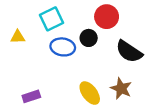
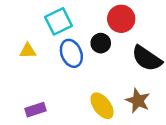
yellow triangle: (18, 37) -> (28, 51), moved
blue ellipse: (63, 47) -> (71, 53), turned 60

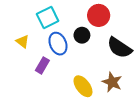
yellow triangle: (28, 51) -> (23, 41), turned 40
purple rectangle: (36, 110) -> (42, 65), moved, turned -42

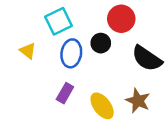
blue ellipse: (58, 44) -> (71, 53), turned 30
purple rectangle: (42, 65) -> (65, 93), moved

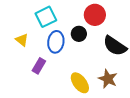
purple rectangle: (65, 93) -> (39, 66), moved

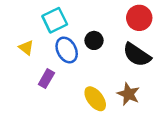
red circle: (95, 15) -> (139, 18), moved
blue ellipse: (56, 42) -> (67, 50), turned -35

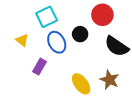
red circle: (139, 18) -> (102, 15), moved

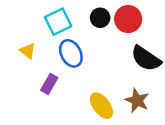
black circle: (80, 34) -> (100, 18), moved

